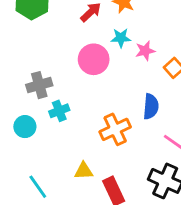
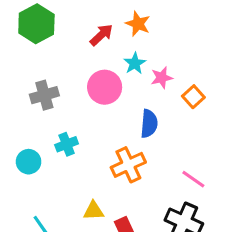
cyan star: (121, 38) -> (135, 63), turned -30
gray cross: (39, 85) -> (44, 95), moved
blue semicircle: (151, 107) -> (149, 124), moved

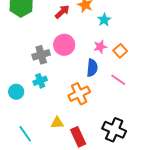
cyan star: (135, 63) -> (104, 20), moved
pink star: (162, 78) -> (100, 47), moved
gray cross: (44, 95) -> (41, 55), moved
pink line: (193, 179) -> (118, 80), moved

